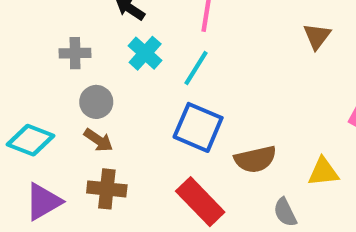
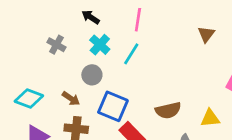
gray cross: (75, 53) -> (56, 45), turned 30
gray circle: (96, 102) -> (92, 75), moved
blue square: (198, 127) -> (113, 106), moved

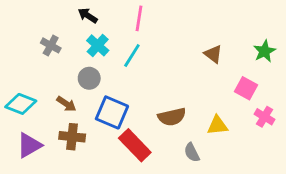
brown triangle: (206, 34) -> (213, 54), moved, turned -30

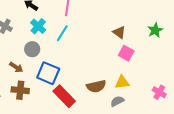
pink square: (246, 88) -> (126, 53), moved
brown semicircle: (172, 117) -> (96, 86), moved
pink cross: (265, 117) -> (159, 92), moved
gray semicircle: (192, 152) -> (117, 101), moved, turned 88

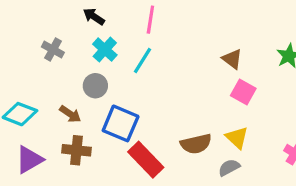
yellow triangle: (122, 82) -> (237, 138), turned 49

